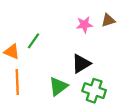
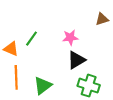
pink star: (84, 25) -> (70, 38), moved
green triangle: (58, 86) -> (43, 86), moved

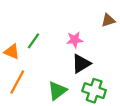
orange line: (16, 77) -> (17, 82), turned 30
green triangle: (43, 86) -> (57, 91), moved

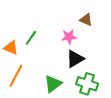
brown triangle: (108, 20) -> (86, 20), moved, turned 40

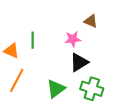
green line: (31, 38) -> (33, 40), turned -35

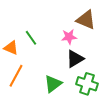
brown triangle: (91, 21) -> (86, 20), size x1.5
green line: (33, 40) -> (31, 38), turned -35

